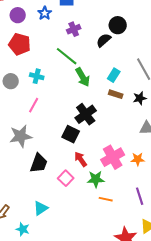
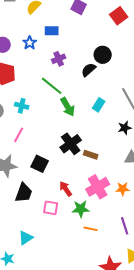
brown rectangle: (116, 94) -> (91, 155), moved
black square: (71, 134) -> (40, 164), moved
pink square: (66, 178) -> (51, 208), turned -35

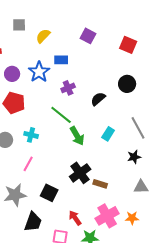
red square: (119, 16) -> (128, 45), turned -30
blue star: (30, 43) -> (39, 72), size x1.5
black circle: (103, 55) -> (127, 84), moved

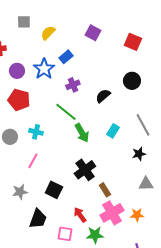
blue rectangle: (61, 60) -> (66, 57), turned -40
brown rectangle: (100, 184) -> (105, 190), moved, turned 40
gray star: (15, 195) -> (20, 192), size x0.7

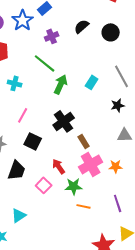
black semicircle: (103, 96) -> (82, 26), moved
green arrow: (82, 133) -> (61, 84), turned -126
pink line: (33, 161) -> (23, 115), moved
pink square: (65, 234) -> (44, 185), turned 35

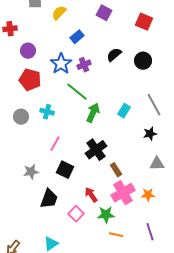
blue star: (23, 20) -> (61, 64), moved

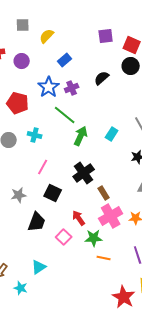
purple square: (104, 13) -> (106, 36), moved, turned -35
purple circle: (28, 51) -> (22, 61), moved
black circle: (143, 61) -> (131, 66), moved

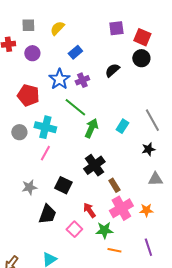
gray square: (23, 25) -> (28, 25), moved
cyan cross: (35, 135) -> (45, 127), size x1.5
pink line: (43, 167) -> (45, 153), moved

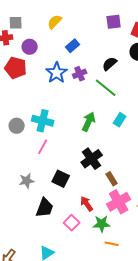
gray square: (28, 25) -> (16, 23), moved
red pentagon: (28, 95) -> (16, 68), moved
green line: (75, 107) -> (106, 88), moved

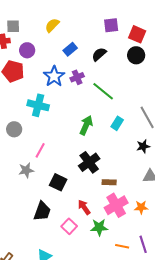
black semicircle: (110, 64) -> (99, 54), moved
cyan cross: (43, 121) -> (38, 105), moved
brown rectangle: (112, 179) -> (109, 182), turned -56
gray star: (27, 181) -> (26, 170), moved
orange line: (112, 244) -> (122, 246), moved

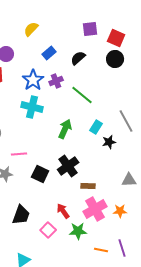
cyan cross: (38, 105) -> (32, 107), moved
black star: (143, 146) -> (109, 142), moved
pink line: (40, 150) -> (19, 154), turned 56
black square: (58, 182) -> (40, 174), moved

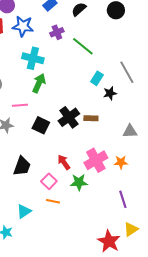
blue star: (33, 80) -> (23, 26), moved, turned -30
green arrow: (65, 129) -> (39, 83), moved
brown rectangle: (88, 186) -> (91, 118), moved
orange line: (101, 250) -> (53, 201), moved

